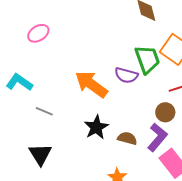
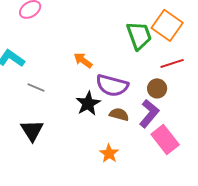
purple semicircle: (126, 75) -> (112, 85), moved, size x1.4
orange arrow: (91, 84) -> (83, 60), size x0.6

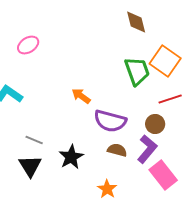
gray line: (36, 87) -> (34, 140), moved
black star: (88, 103) -> (71, 157), moved

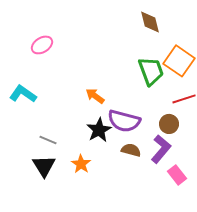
black star: (71, 157) -> (99, 130), moved
pink rectangle: (163, 175) -> (177, 175), size x0.7
orange star: (107, 189) -> (81, 164), moved

